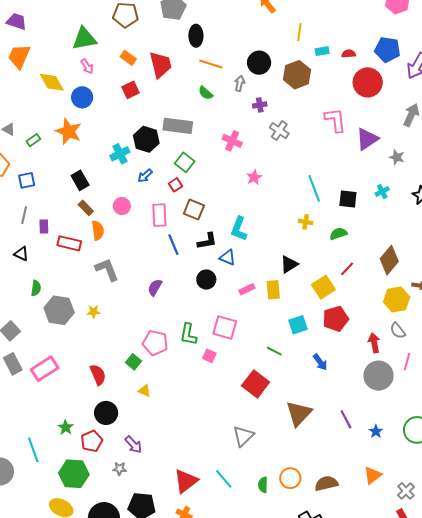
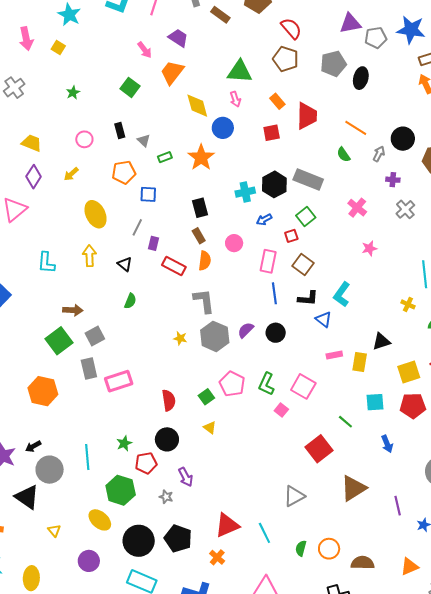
black ellipse: (196, 36) -> (361, 78), moved
black circle: (206, 280) -> (276, 333), moved
gray hexagon: (59, 310) -> (215, 336), moved

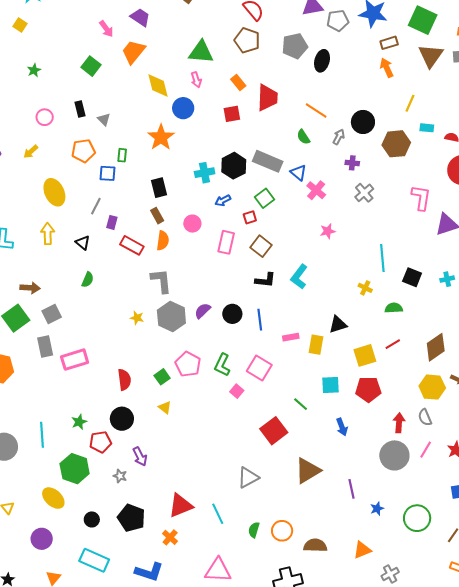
green rectangle: (165, 157) -> (122, 155), moved, turned -64
blue line: (274, 293) -> (260, 320), moved
blue triangle: (324, 319) -> (298, 173), moved
black circle: (139, 541) -> (92, 519), size x0.5

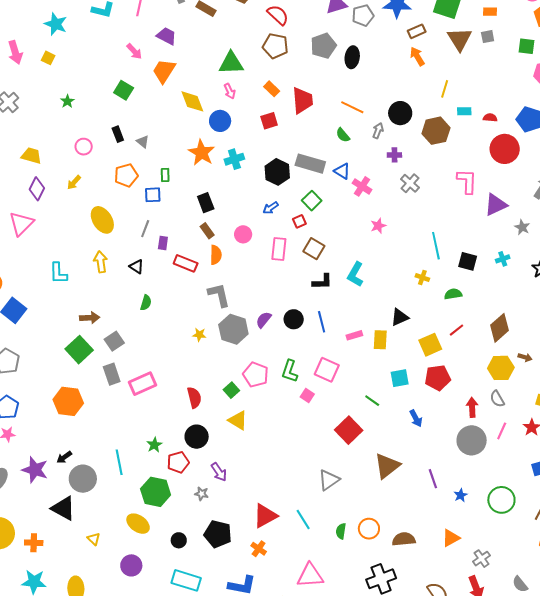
cyan cross: (205, 173) -> (234, 159), moved
yellow triangle: (165, 407) -> (238, 420), size x1.5

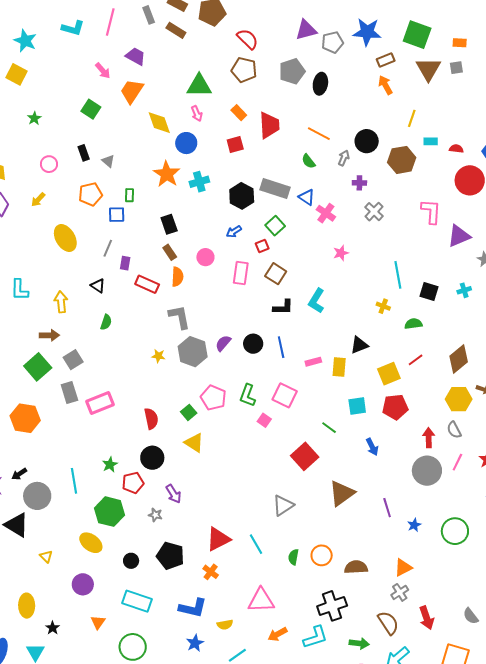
yellow square: (48, 58) -> (16, 74), size x1.5
yellow arrow: (101, 262) -> (61, 302), moved
gray cross: (481, 559) -> (400, 592), moved

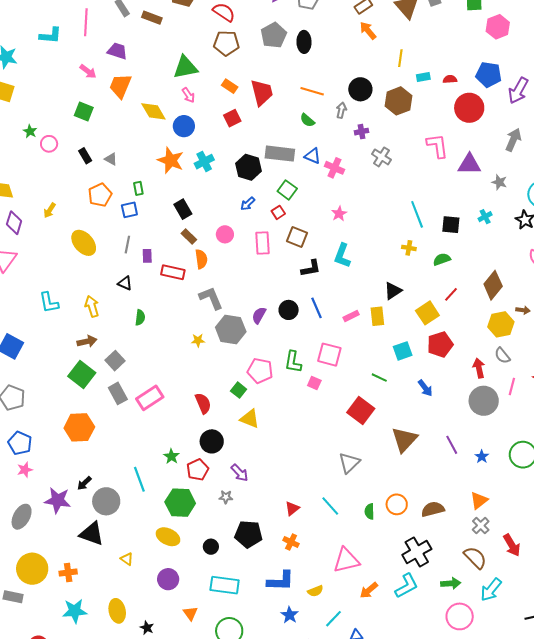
pink circle: (49, 164) -> (49, 144), moved
purple triangle: (459, 236) -> (469, 164), turned 35
pink star: (341, 253) -> (339, 214), moved
red triangle: (218, 539) -> (292, 509), size x0.6

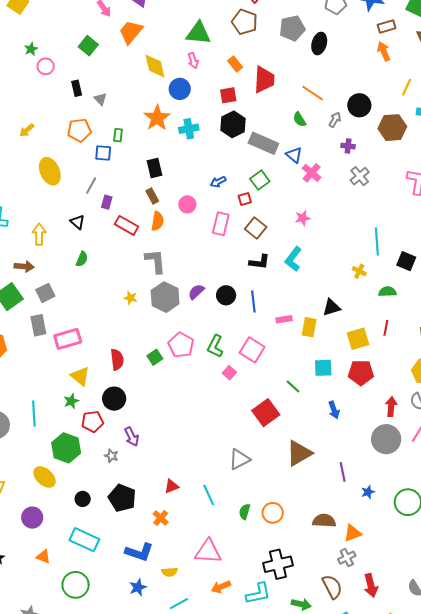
black hexagon: (248, 167) -> (233, 124), moved
red line: (451, 294) -> (386, 328), turned -49
yellow triangle: (250, 419) -> (80, 376), moved
brown semicircle: (433, 509) -> (324, 521), moved
orange triangle: (190, 613) -> (43, 557), turned -49

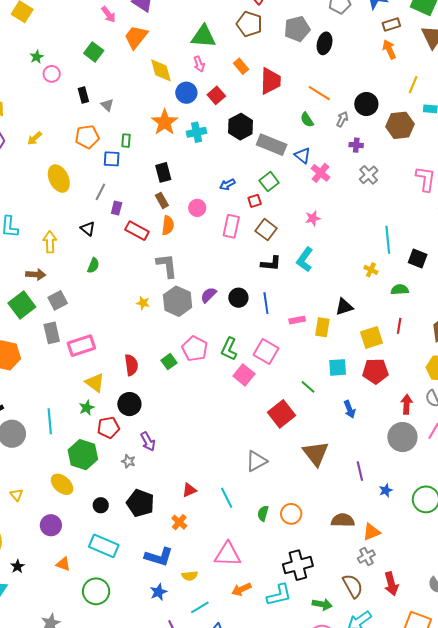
red square: (228, 95) -> (216, 95), moved, turned -30
pink square: (229, 373) -> (244, 375), size x1.5
brown triangle: (299, 453) -> (316, 453), turned -36

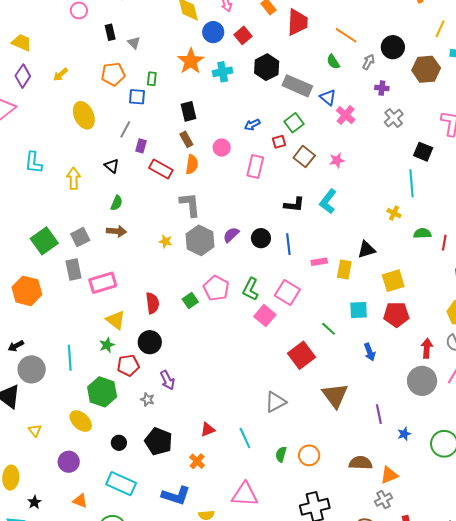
brown square: (266, 230) -> (304, 157), moved
black square: (418, 259) -> (423, 152), moved
brown arrow: (36, 274) -> (116, 231), moved
red line: (399, 326) -> (444, 243), moved

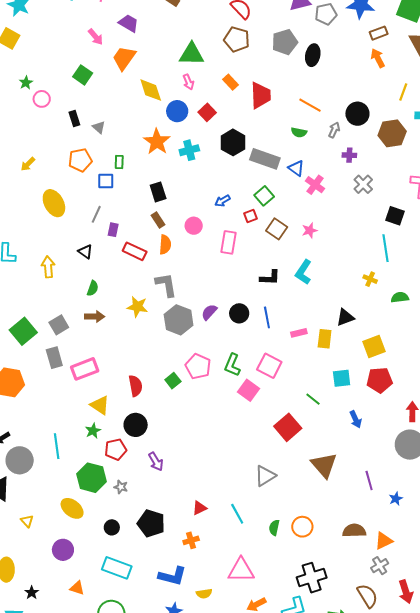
green semicircle: (333, 62) -> (299, 132), turned -42
yellow star: (165, 241) -> (137, 307), moved, size x1.5
gray star: (147, 399) -> (121, 487), moved
orange cross: (197, 461) -> (191, 540), turned 35

